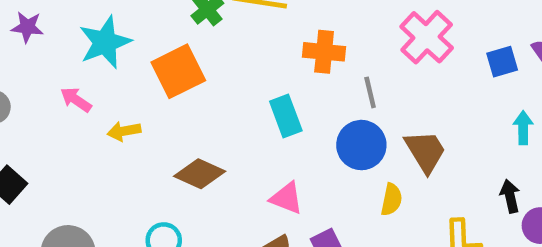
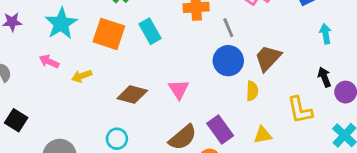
orange square: (178, 71) -> (109, 34), turned -36
cyan rectangle: (286, 116) -> (150, 31), moved
brown trapezoid: (425, 151) -> (268, 58), turned -96
pink triangle: (287, 198) -> (179, 89), moved, turned 45

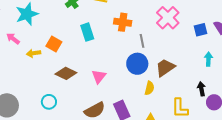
orange square: (109, 34) -> (54, 44), moved, size x0.7

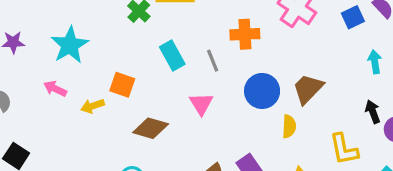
orange cross: (123, 22) -> (245, 34), moved
gray line: (142, 41) -> (213, 61), moved
pink triangle: (99, 76) -> (201, 104), moved

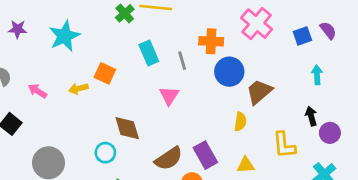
pink arrow: (55, 89) -> (38, 91), moved
blue circle: (262, 91) -> (229, 72), moved
brown diamond: (151, 128) -> (127, 128), moved, turned 52

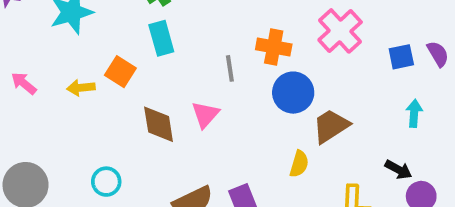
cyan rectangle: (149, 53) -> (161, 38), moved
black arrow: (311, 116) -> (398, 170), turned 126
brown diamond: (127, 128) -> (159, 124), moved

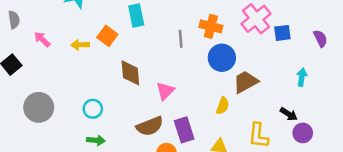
blue square: (401, 57) -> (282, 33), moved
pink triangle: (205, 114) -> (165, 91), moved

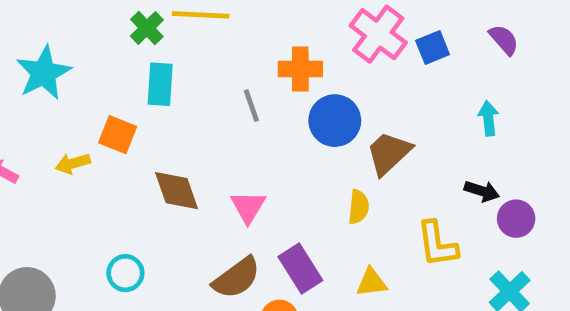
cyan rectangle: (136, 16) -> (160, 84), turned 30

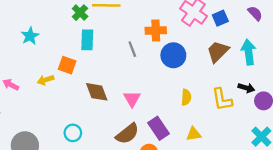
cyan star: (44, 73) -> (30, 36), size x0.7
cyan arrow: (488, 118) -> (249, 52), size x1.5
brown trapezoid: (389, 153) -> (218, 52), moved
yellow L-shape: (437, 244) -> (222, 99), moved

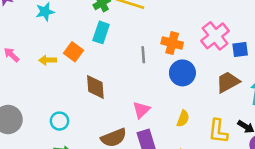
pink triangle: (132, 99) -> (141, 110), moved

